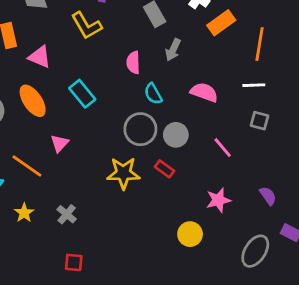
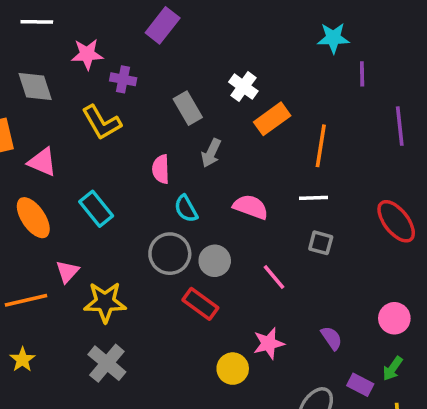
orange line: (27, 166) -> (26, 300), turned -48
red rectangle: (164, 169) -> (200, 304), size x1.4
yellow star: (123, 173) -> (105, 302), moved
gray cross: (67, 214) -> (107, 363), moved, size x1.5
yellow circle: (190, 234) -> (233, 369), moved

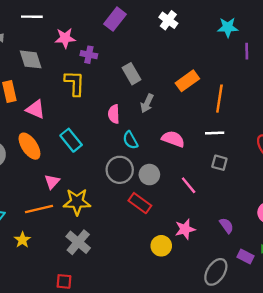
white cross: (243, 87) -> (168, 20), moved
yellow L-shape: (102, 122) -> (75, 83), turned -148
orange line: (26, 300) -> (39, 209), moved

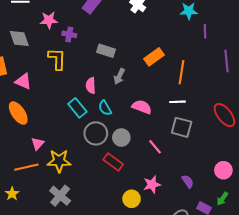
gray rectangle: (132, 74) -> (106, 51), turned -42
cyan rectangle: (71, 140) -> (77, 108), moved
gray square: (219, 163) -> (182, 127), size x1.5

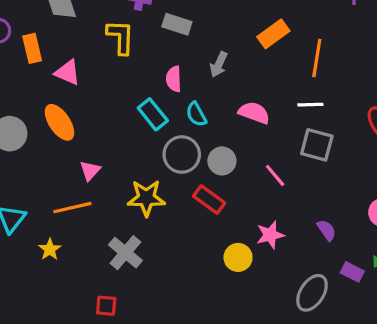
gray rectangle: (106, 51) -> (177, 24), moved
yellow star: (59, 161) -> (146, 198), moved

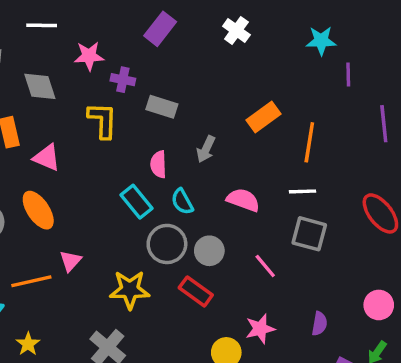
orange line: (72, 208) -> (31, 281), moved
purple semicircle: (326, 230) -> (319, 324), turned 45

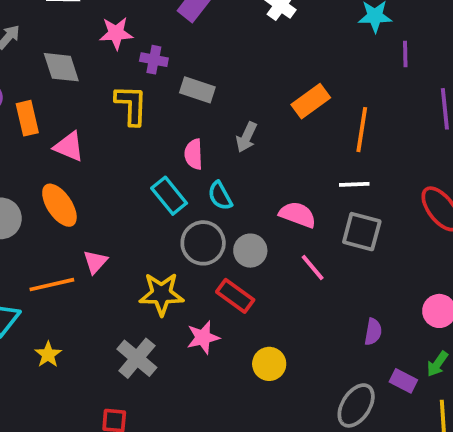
pink semicircle: (243, 200) -> (298, 215), moved
pink star: (260, 329) -> (203, 337), moved

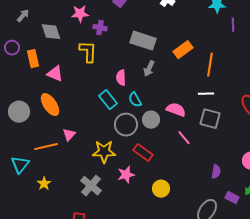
gray rectangle: (197, 90) -> (143, 41), moved, size x1.4
gray circle: (250, 251) -> (151, 120), moved

